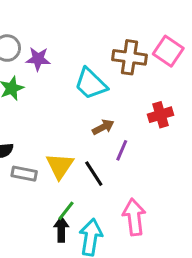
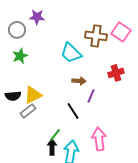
purple star: (38, 59) -> (37, 17), moved
brown arrow: (103, 127) -> (79, 81), turned 32
yellow triangle: (60, 166) -> (33, 95), moved, turned 30
gray rectangle: (24, 174) -> (28, 111), turned -49

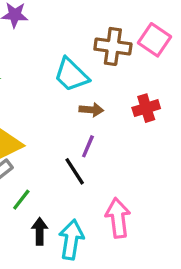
brown arrow: (79, 81) -> (91, 110), moved
purple line: (91, 96) -> (88, 146), moved
green line: (55, 135) -> (21, 200), moved

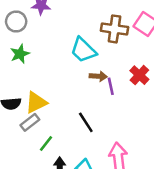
red cross: (146, 108) -> (139, 75), turned -30
purple line: (88, 146) -> (111, 86), moved, turned -35

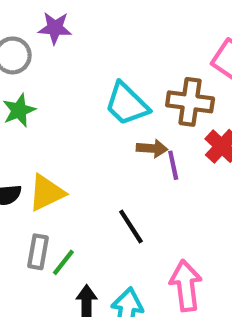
brown cross: (114, 29) -> (190, 102), moved
gray rectangle: (30, 122) -> (38, 252), moved, turned -42

